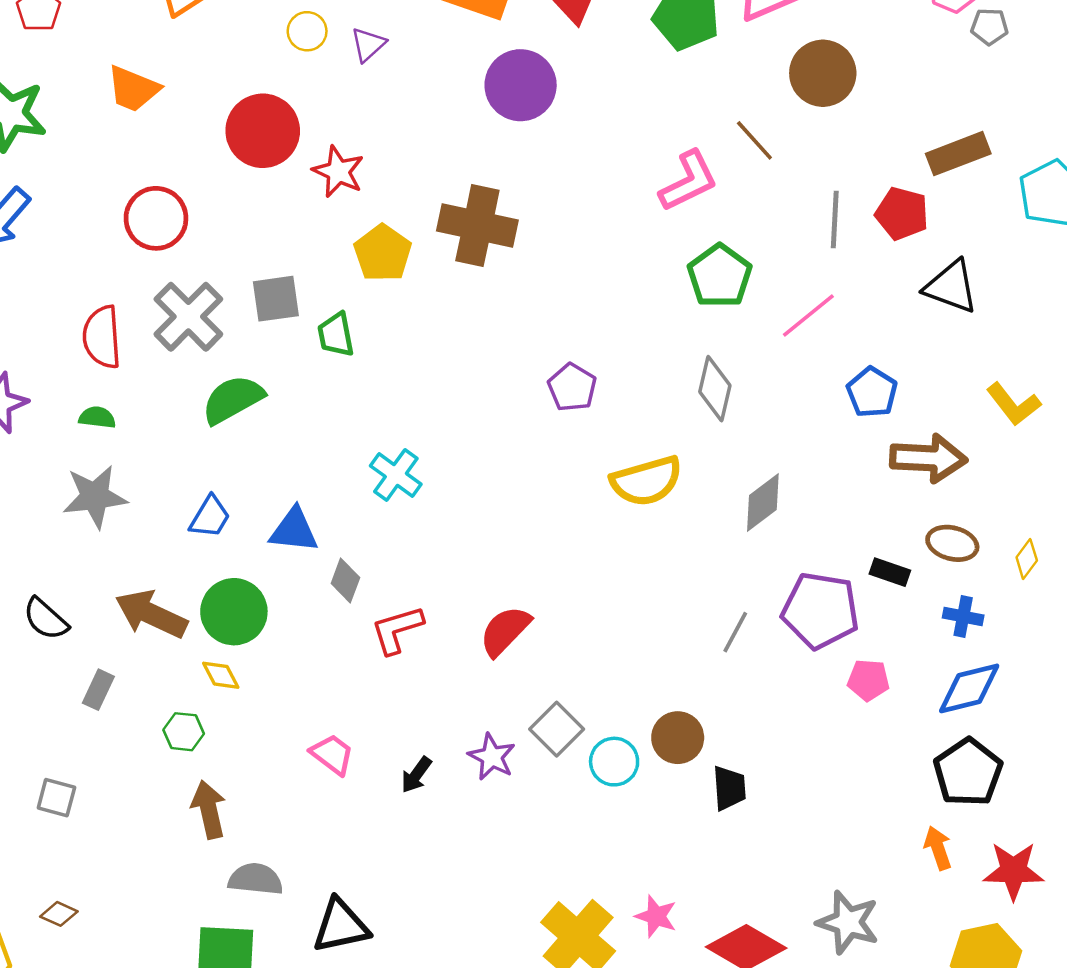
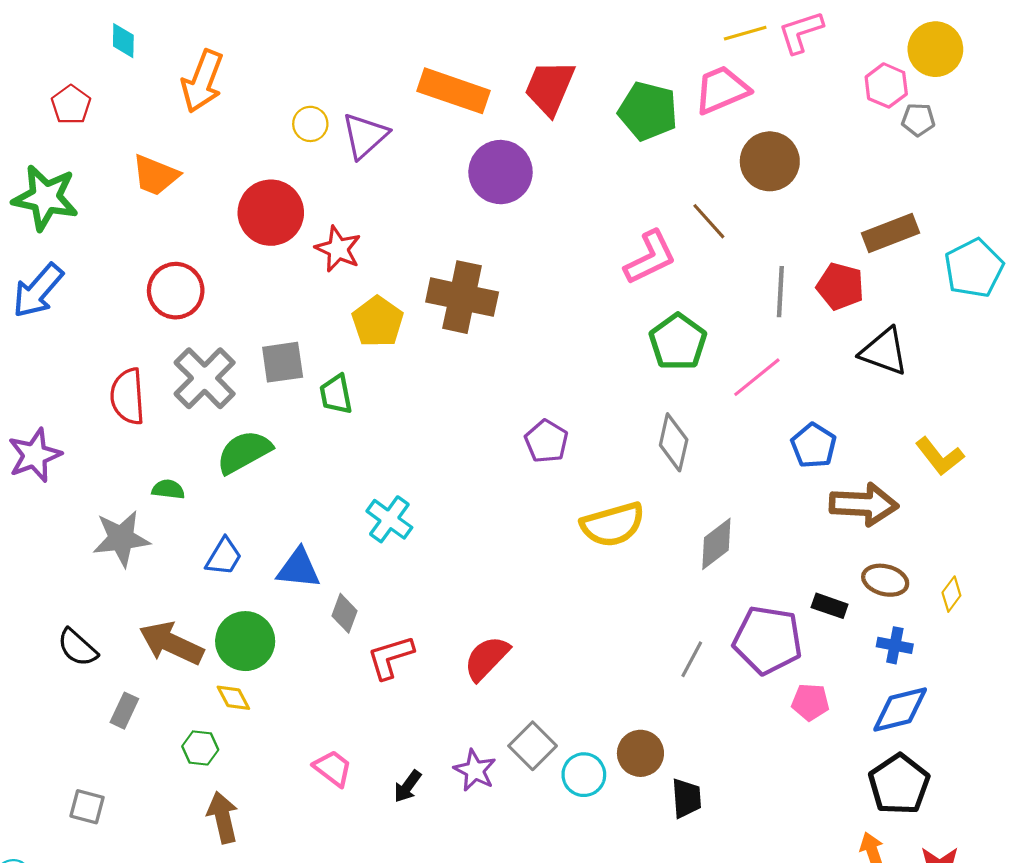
purple triangle: (368, 44) -> (365, 136), size x1.5
green semicircle: (97, 417) -> (168, 489), moved

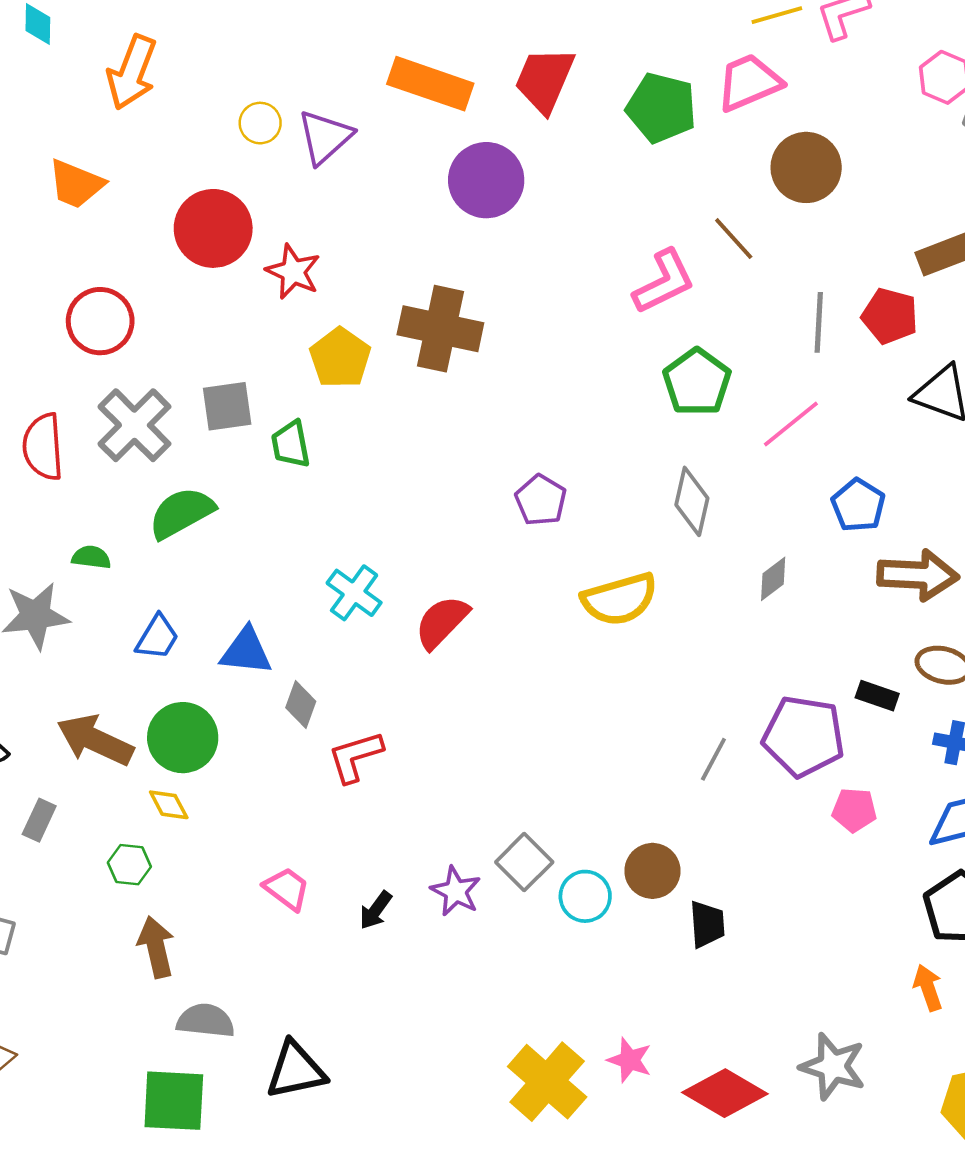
gray diamond: (716, 544) -> (773, 579), moved, size x0.7
red semicircle: (487, 658) -> (442, 622), moved

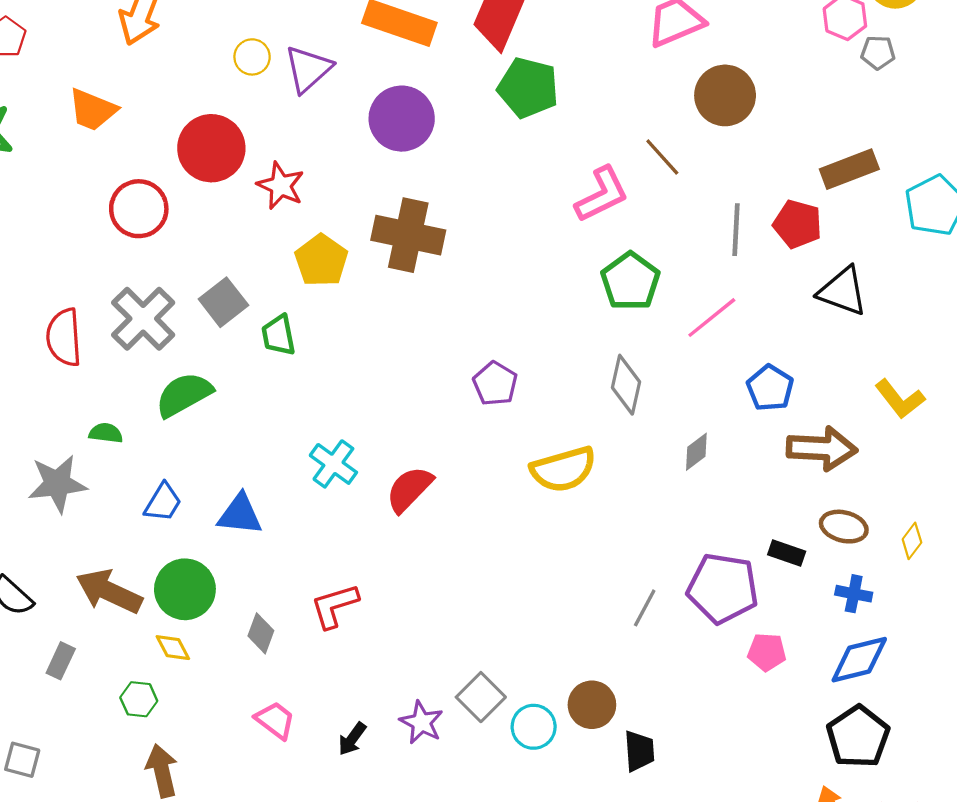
green pentagon: (661, 108) -> (528, 88), moved
purple circle: (486, 180) -> (402, 119), moved
red circle: (100, 321) -> (139, 209), moved
gray square: (227, 406) -> (223, 302), turned -30
gray diamond: (301, 705) -> (261, 633), moved

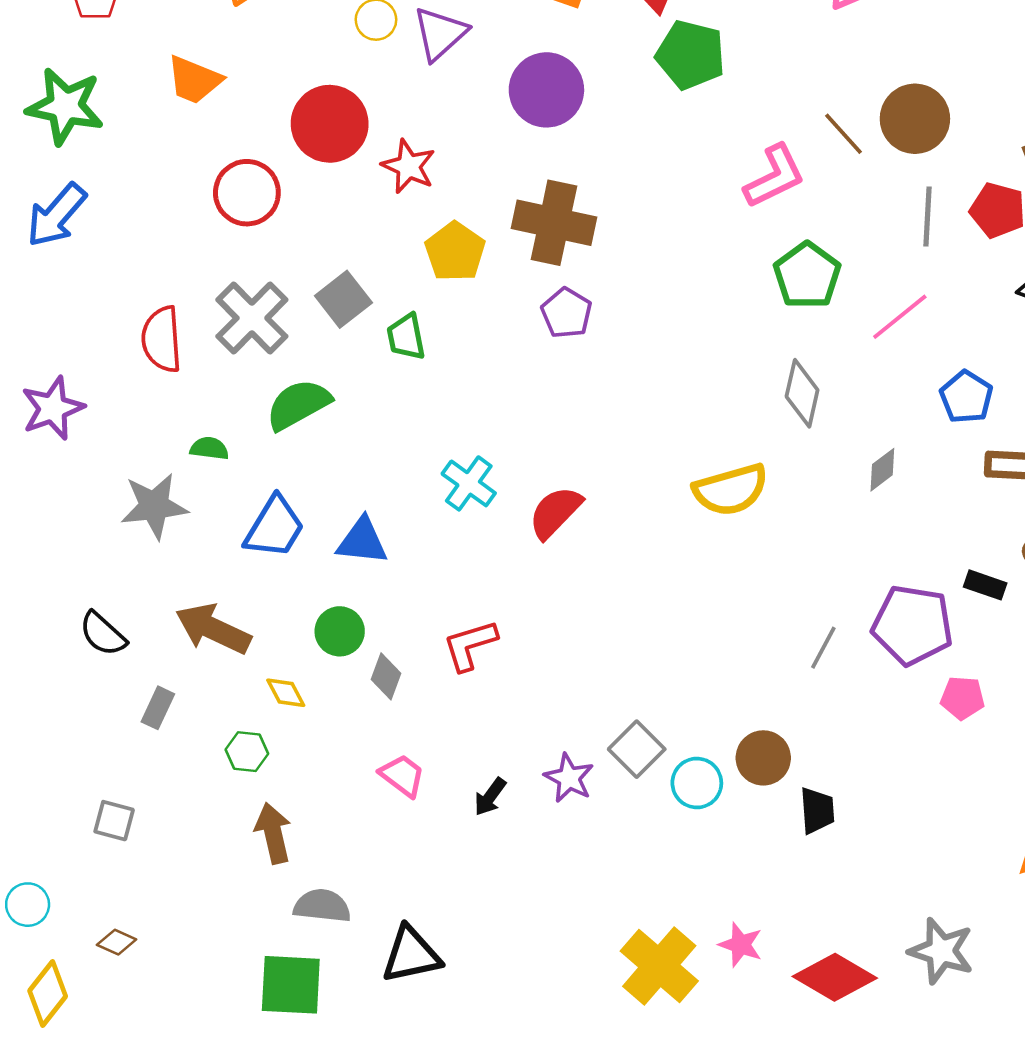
brown circle: (725, 95) -> (915, 119), moved
purple pentagon: (495, 384) -> (566, 313), moved
blue trapezoid: (163, 502) -> (274, 527), size x1.4
green circle: (185, 589) -> (340, 631), moved, size x0.7

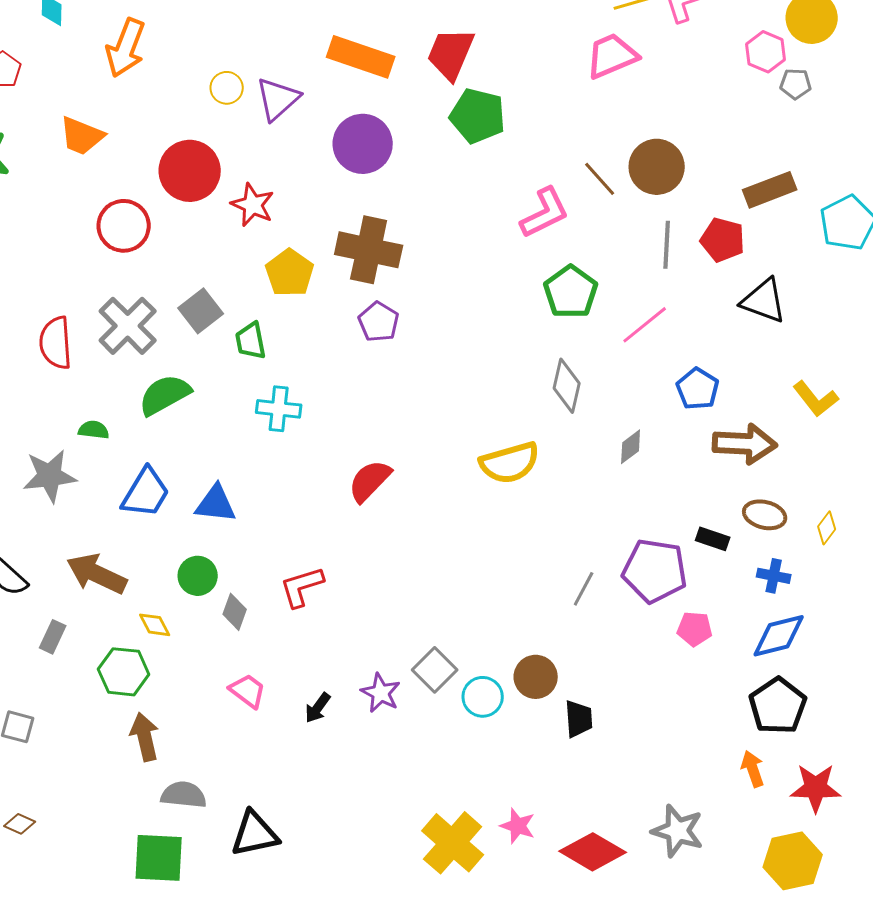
cyan cross: (469, 483) -> (279, 409), moved, turned -30
green hexagon: (247, 752) -> (124, 672), size x1.5

